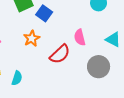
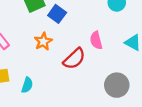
gray circle: (99, 67) -> (117, 85), moved

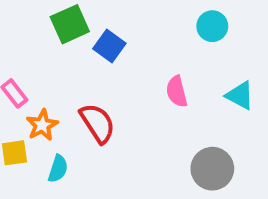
orange star: (43, 41) -> (42, 125), moved
red semicircle: (74, 59) -> (98, 123), moved, turned -80

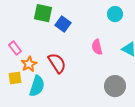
green square: (70, 24) -> (43, 13), turned 36
cyan semicircle: (58, 169) -> (37, 86), size x1.5

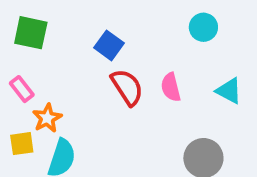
green square: (43, 13) -> (31, 33), moved
red semicircle: (57, 63) -> (127, 87), moved

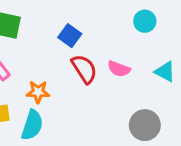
pink semicircle: (171, 87) -> (119, 69), turned -55
orange star: (47, 118) -> (38, 92), moved, turned 30

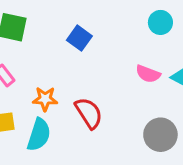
red semicircle: (84, 69) -> (89, 113), moved
pink semicircle: (119, 69) -> (148, 74), moved

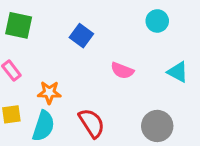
pink semicircle: (148, 74) -> (122, 71), moved
red semicircle: (89, 113) -> (92, 123), moved

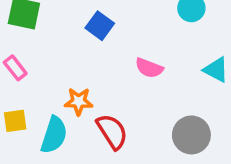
orange star: (49, 92) -> (79, 101), moved

